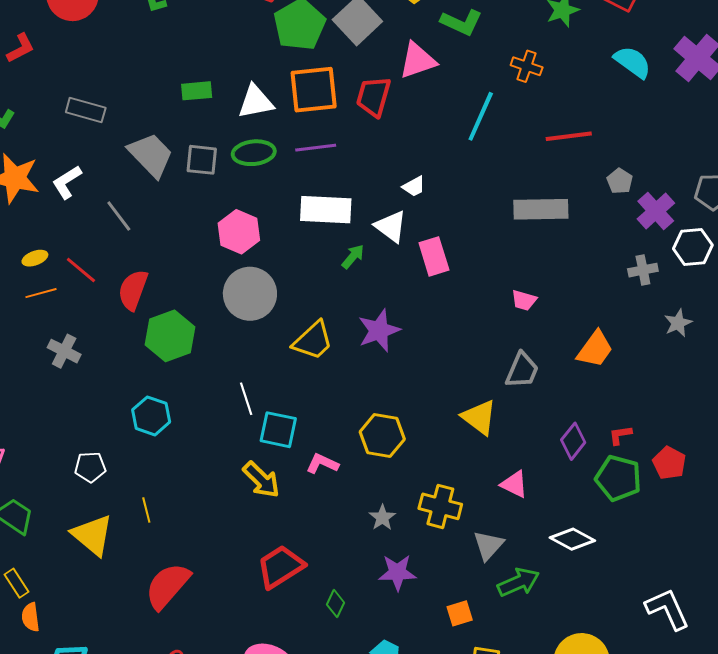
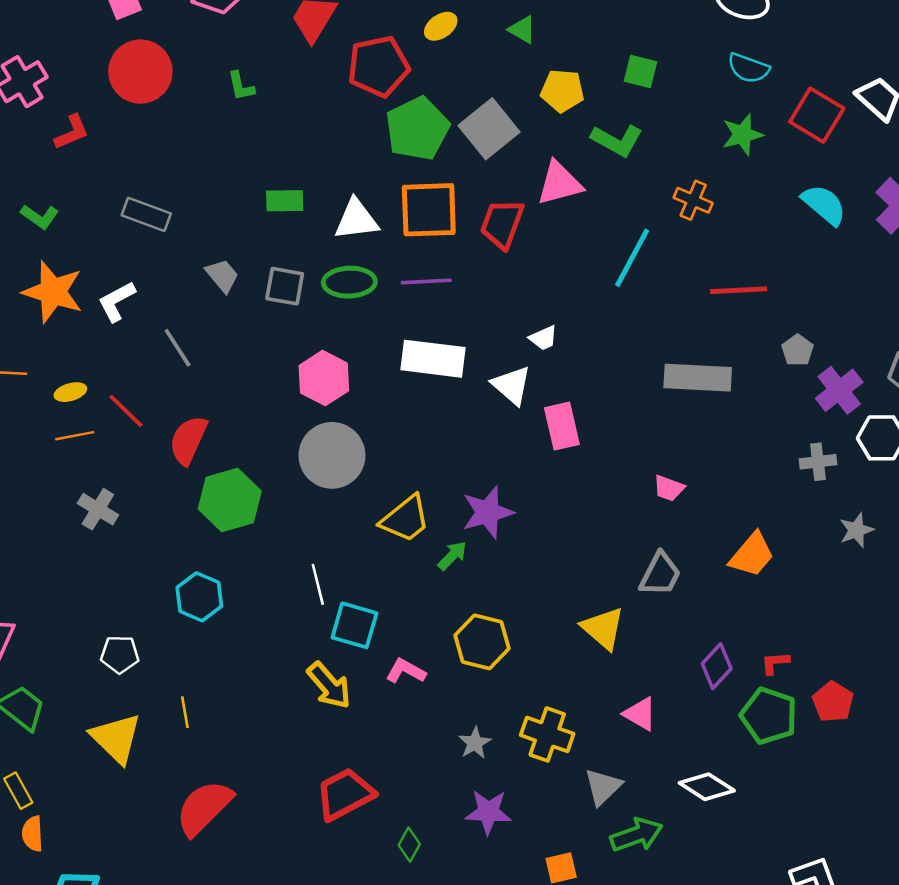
gray trapezoid: (151, 155) -> (222, 275), size x0.6
green arrow: (353, 257) -> (452, 556), moved

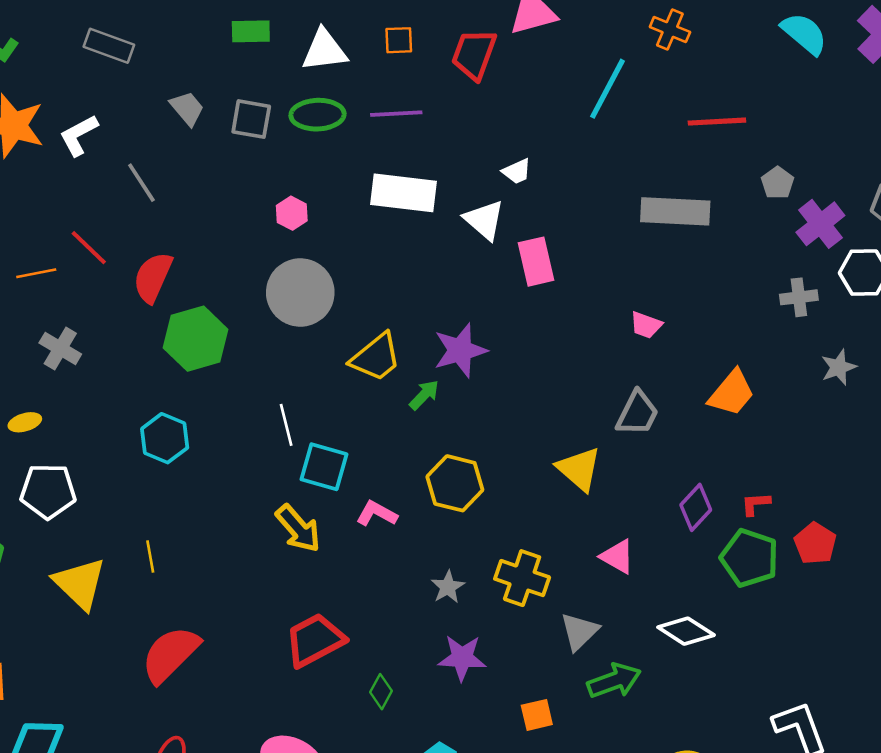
orange square: (429, 210) -> (399, 40), size x0.5
pink hexagon: (324, 378) -> (292, 213), size x0.6
yellow ellipse: (70, 392) -> (25, 422), moved
white pentagon: (120, 654) -> (48, 491), moved, size x1.4

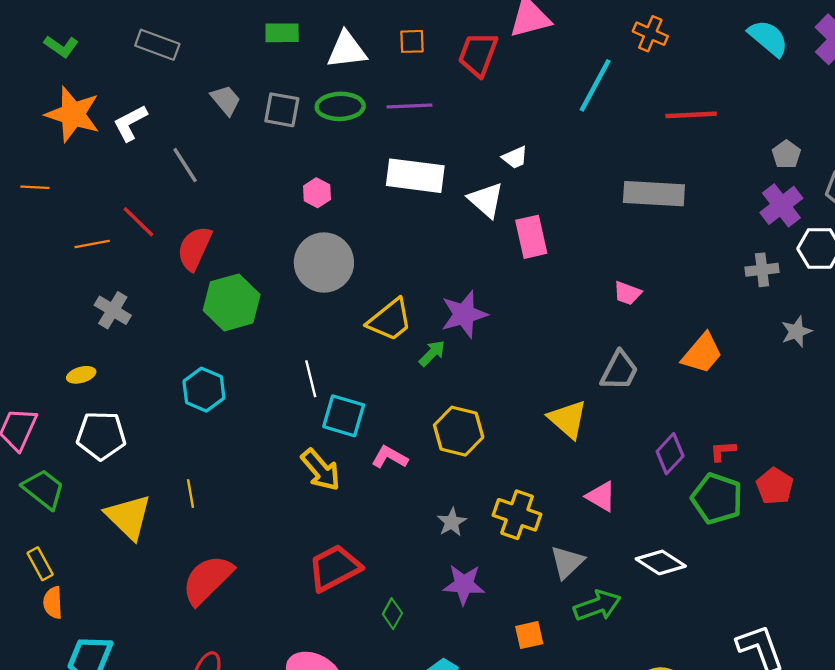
gray pentagon: (778, 183) -> (786, 154), moved

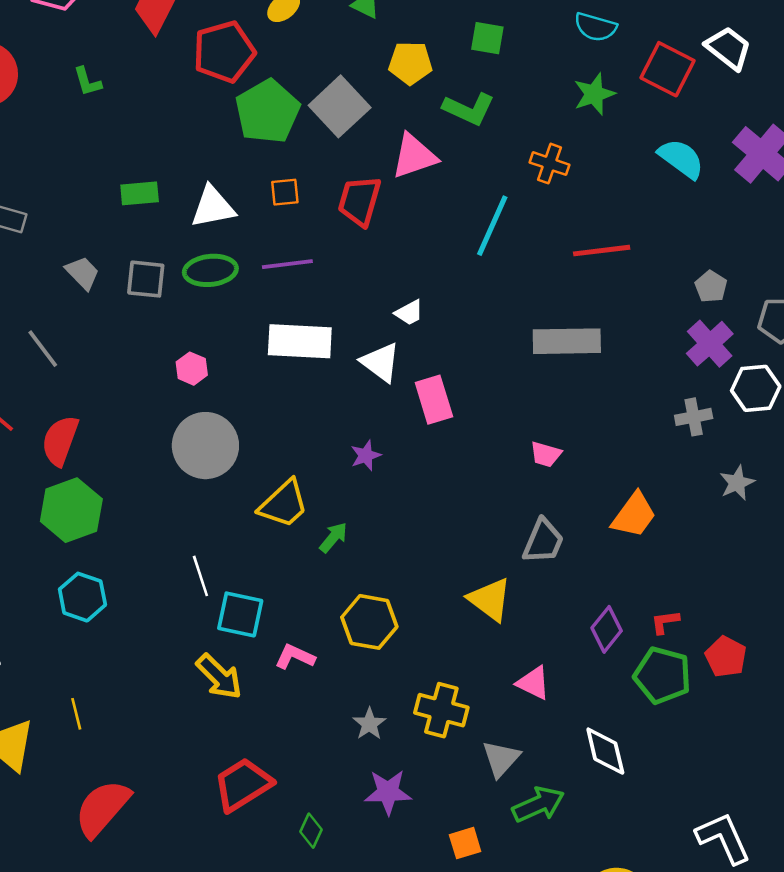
green hexagon: (232, 302) -> (71, 510), moved
purple star: (464, 314) -> (366, 455), moved, size x0.6
white diamond: (661, 562) -> (605, 751), turned 48

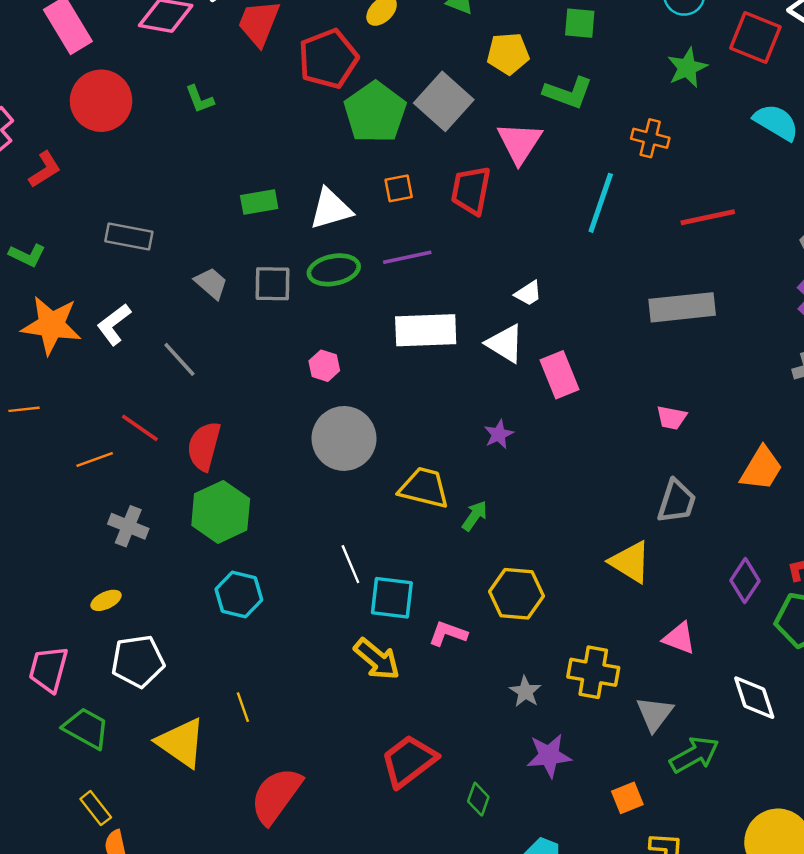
pink triangle: (414, 156) -> (520, 143), turned -33
yellow trapezoid: (284, 504) -> (424, 488), turned -118

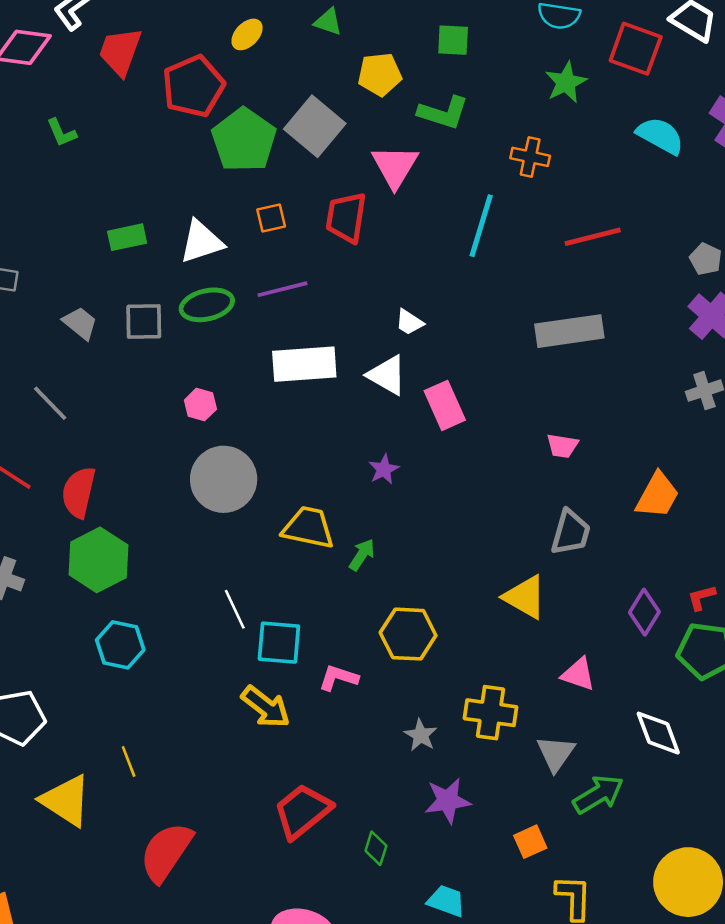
white trapezoid: (528, 293) -> (409, 322), turned 68

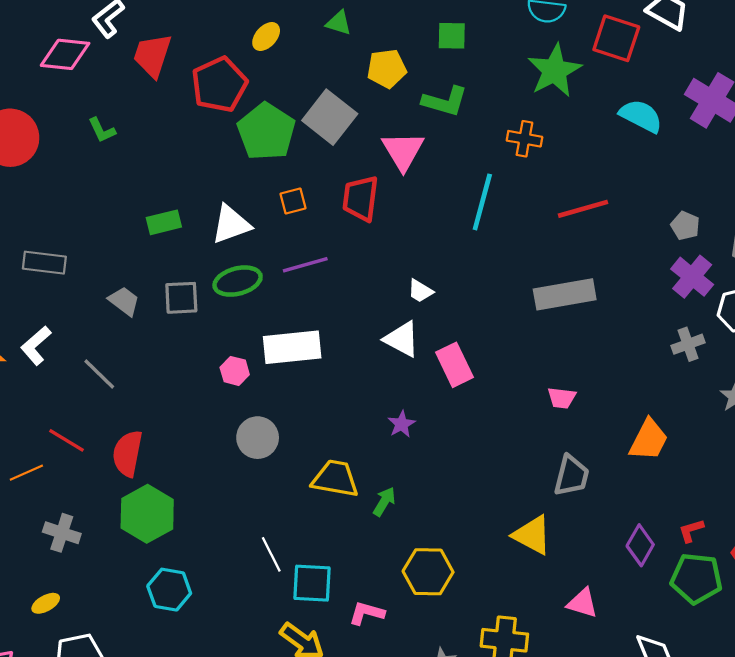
green star: (566, 82) -> (555, 71), size x1.4
white rectangle: (304, 364) -> (292, 347), moved
gray circle: (224, 479) -> (258, 438), size x0.7

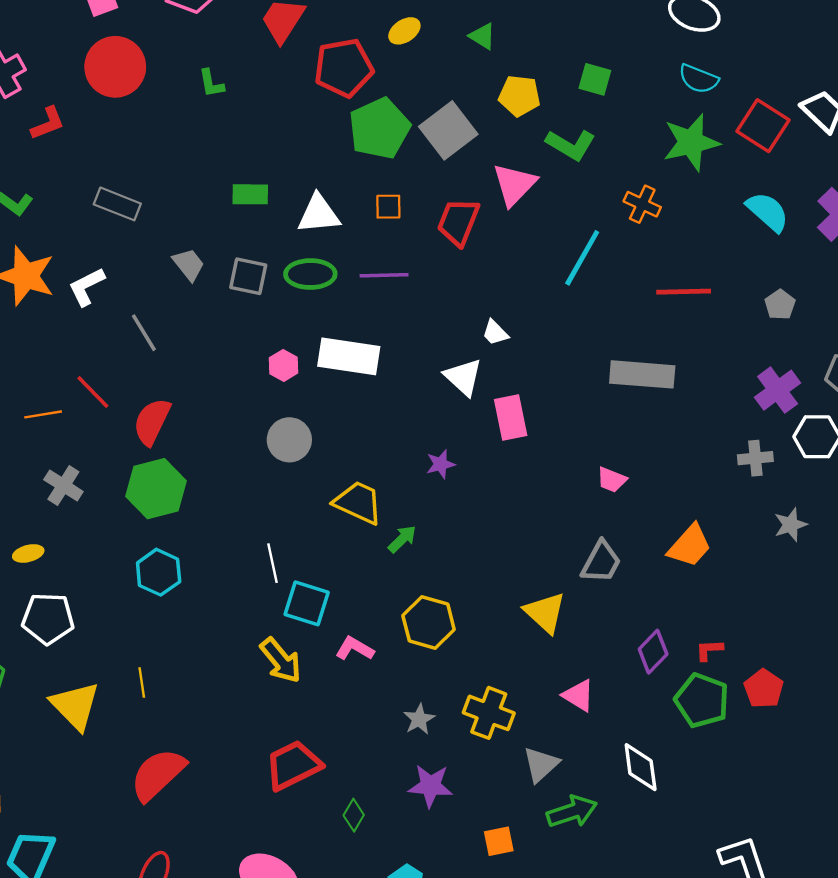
gray pentagon: (685, 226) -> (780, 305), moved

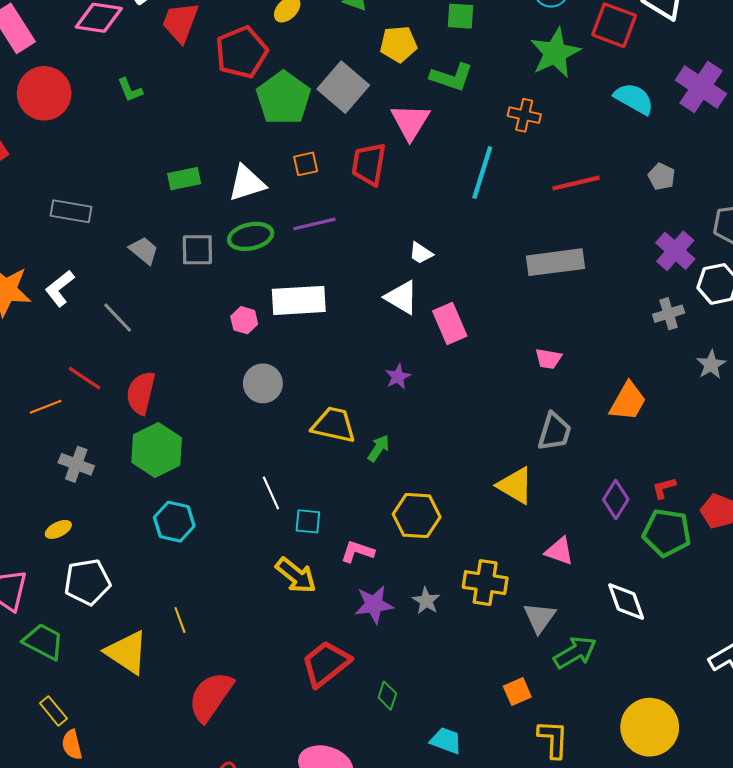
cyan square: (307, 603) -> (308, 521), size x0.7
purple star: (430, 786) -> (374, 604), moved

